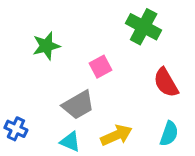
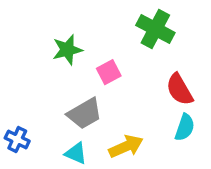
green star: (46, 46) -> (67, 50), moved
cyan semicircle: (169, 134) -> (185, 127), moved

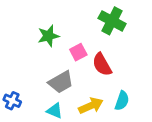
red semicircle: (180, 89) -> (102, 65), moved
cyan semicircle: (185, 127) -> (122, 101), moved

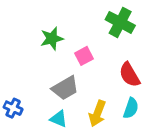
red semicircle: (102, 65) -> (130, 75), moved
yellow arrow: (91, 106) -> (97, 113), turned 135

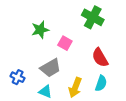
pink square: (84, 56) -> (65, 43), turned -32
blue cross: (13, 108) -> (18, 77), moved

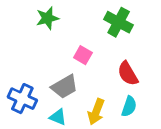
green star: (40, 30) -> (47, 18), moved
blue cross: (18, 77) -> (22, 99), size x1.5

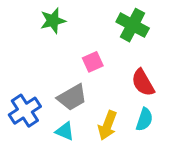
pink square: (83, 55) -> (93, 62), turned 36
blue cross: (22, 99) -> (25, 111), turned 32

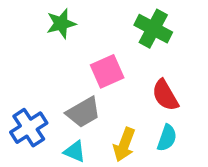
pink square: (93, 62) -> (107, 71), size x1.4

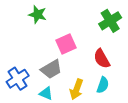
green star: (61, 24) -> (38, 15), turned 30
green cross: (153, 29) -> (110, 21), moved, turned 30

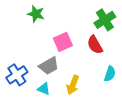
red semicircle: (102, 59) -> (95, 45), moved
cyan semicircle: (103, 85) -> (110, 74), moved

